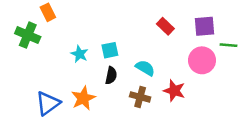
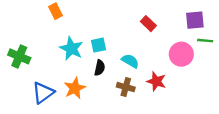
orange rectangle: (48, 12) -> (55, 11), moved
purple square: (205, 26) -> (195, 20), moved
green cross: (28, 35) -> (19, 56), moved
cyan star: (79, 54) -> (71, 48), size x1.5

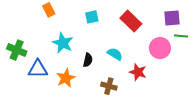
red rectangle: (148, 24) -> (131, 21), size x1.5
cyan square: (99, 45) -> (92, 17), moved
brown cross: (126, 87) -> (109, 86), moved
blue triangle: (43, 93) -> (38, 69), moved, turned 35

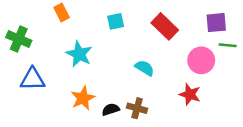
green cross: (17, 50) -> (19, 39), moved
black semicircle: (88, 60) -> (111, 109), moved, turned -120
blue triangle: (38, 69) -> (33, 79), moved
red star: (138, 72) -> (190, 94), moved

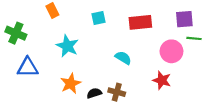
red rectangle: (165, 26) -> (140, 22), turned -50

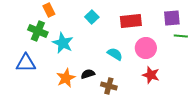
cyan square: (98, 18) -> (92, 17), turned -32
green cross: (16, 33) -> (38, 31), moved
pink circle: (171, 51) -> (146, 48), moved
black semicircle: (94, 93) -> (88, 74), moved

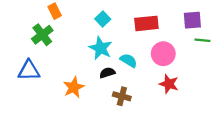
green cross: (38, 31) -> (42, 35), turned 30
cyan star: (63, 43) -> (101, 48), moved
black semicircle: (88, 74) -> (107, 73), moved

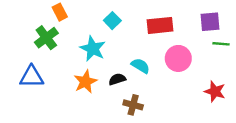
cyan star: (101, 48) -> (93, 49), moved
red star: (169, 84) -> (215, 91), moved
orange star: (74, 87) -> (85, 82), moved

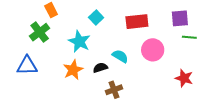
brown cross: (133, 105) -> (114, 90), turned -35

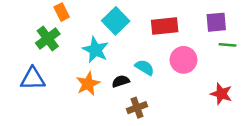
cyan square: (96, 17) -> (116, 21), size x1.5

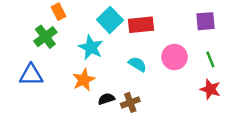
red rectangle: (165, 26) -> (141, 25), moved
green line: (228, 45) -> (210, 59), moved, turned 63
black semicircle: (121, 81) -> (106, 99), moved

